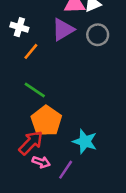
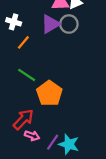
gray circle: (98, 35) -> (69, 24), moved
orange pentagon: (46, 121) -> (49, 93), moved
cyan star: (85, 141) -> (69, 144), moved

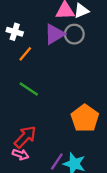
orange pentagon: (49, 93) -> (85, 118), moved
pink arrow: (32, 136) -> (21, 154), moved

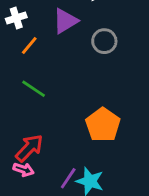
white cross: (15, 32) -> (16, 18), turned -35
gray circle: (74, 34) -> (104, 41), moved

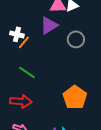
white cross: (16, 18) -> (17, 34), moved, turned 32
red arrow: (29, 148) -> (21, 101), moved, turned 50

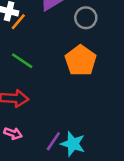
orange pentagon: (75, 97) -> (81, 61), moved

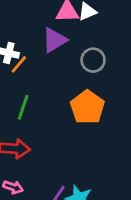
green line: (22, 61) -> (23, 107), turned 75

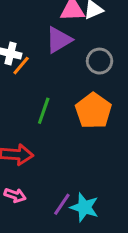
green line: (23, 107) -> (44, 111), moved

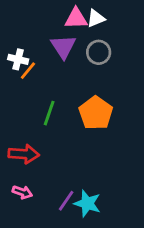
purple triangle: (59, 40) -> (63, 47), turned -32
gray circle: (99, 61) -> (99, 52), moved

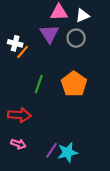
white triangle: (96, 18) -> (82, 16), moved
cyan star: (87, 203) -> (68, 152), turned -30

